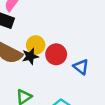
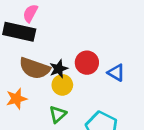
yellow circle: (36, 45) -> (62, 85), moved

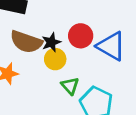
blue triangle: (116, 73) -> (111, 46), size x1.6
green triangle: (58, 114) -> (70, 86), moved, turned -30

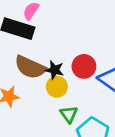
black star: (51, 42) -> (55, 70), turned 30

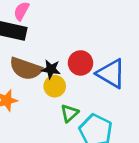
green triangle: (69, 114) -> (69, 113), turned 30

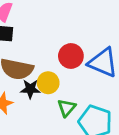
black star: (51, 69) -> (30, 89), moved

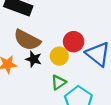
yellow circle: (48, 83) -> (59, 56), moved

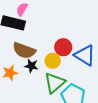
green triangle: (59, 82) -> (55, 83), size x1.6

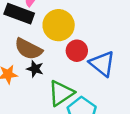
yellow circle: (53, 61) -> (59, 25), moved, size x1.6

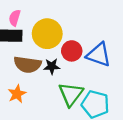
black star: (35, 69) -> (52, 66), moved

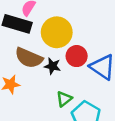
green triangle: (71, 94) -> (64, 99), size x0.6

